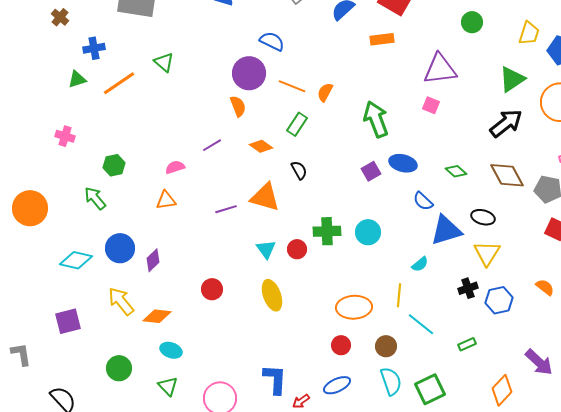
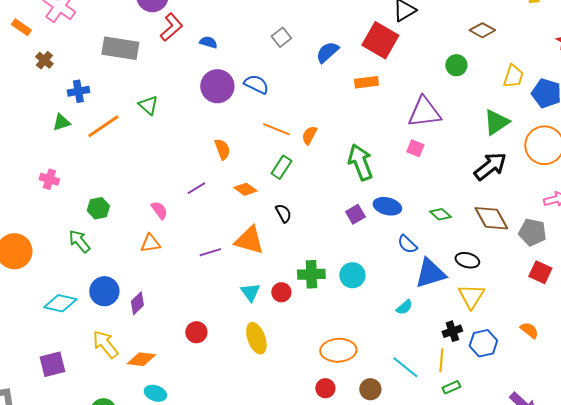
purple circle: (249, 73) -> (217, 86), moved
pink semicircle: (175, 167) -> (159, 210), turned 72
yellow line: (399, 295) -> (441, 360), moved

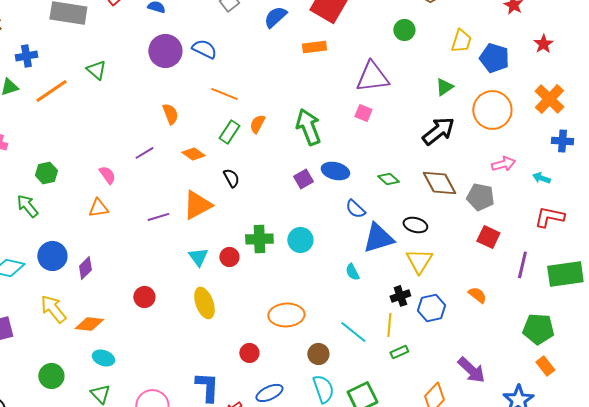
green triangle: (496, 122) -> (444, 87), size x0.7
orange semicircle: (309, 135) -> (257, 124), moved
orange triangle: (249, 240) -> (197, 205), turned -44
cyan semicircle: (404, 307) -> (352, 272), turned 102
red circle: (325, 388) -> (249, 353), moved

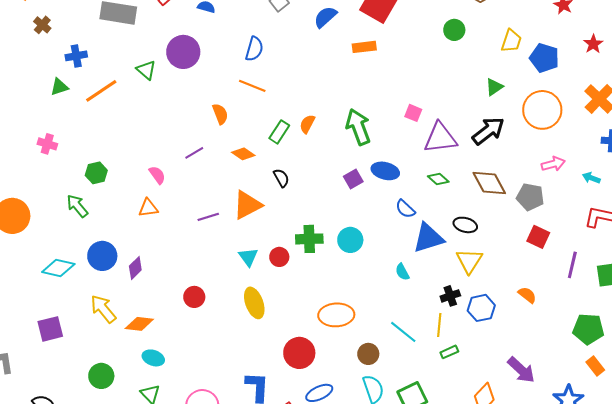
blue semicircle: (204, 49) -> (254, 49), turned 80
purple circle: (165, 51) -> (183, 52), moved
purple triangle: (372, 77) -> (440, 138), moved
orange line: (224, 94) -> (252, 86), moved
red circle: (249, 353) -> (299, 353), size x1.6

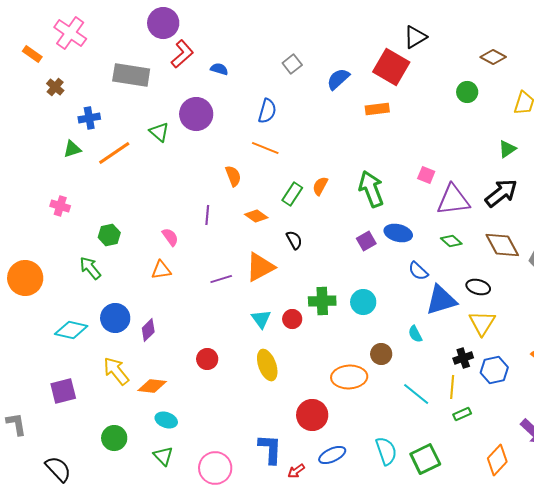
purple line: (194, 153) -> (207, 215), turned -54
brown circle: (368, 354) -> (381, 354), moved

